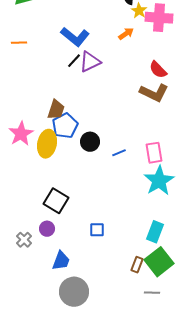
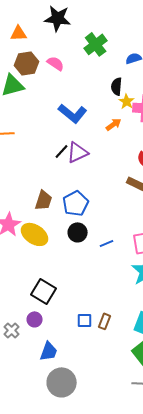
blue L-shape: (75, 37) -> (73, 113), moved
blue pentagon: (65, 126) -> (76, 203), moved
yellow ellipse: (47, 144) -> (35, 234), turned -68
brown rectangle: (137, 265) -> (105, 321), moved

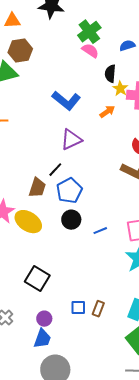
pink semicircle: (56, 63) -> (90, 51), moved
black line: (62, 151) -> (55, 170), moved
purple circle: (35, 319) -> (44, 319), moved

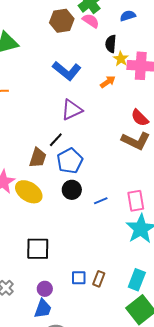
brown hexagon: (20, 51) -> (62, 21), moved
black square: (37, 279) -> (38, 249), turned -30

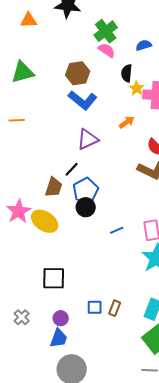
brown hexagon: (62, 21) -> (78, 73), moved
orange arrow: (108, 82) -> (127, 122), moved
black circle: (72, 190) -> (86, 207), moved

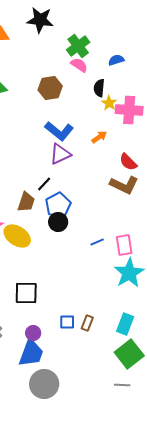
blue L-shape: (83, 100) -> (59, 131), moved
blue line: (117, 230) -> (97, 242), moved
blue trapezoid: (59, 338) -> (31, 353), size x1.4

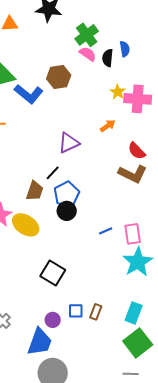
blue semicircle: (116, 60) -> (125, 49), turned 98
black semicircle: (99, 88) -> (108, 58), moved
blue L-shape: (59, 131) -> (29, 94), moved
black square: (26, 293) -> (53, 273), moved, turned 30
purple circle: (33, 333) -> (53, 320), moved

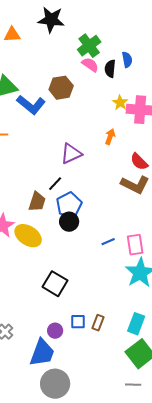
orange arrow: (108, 126) -> (110, 137), turned -35

